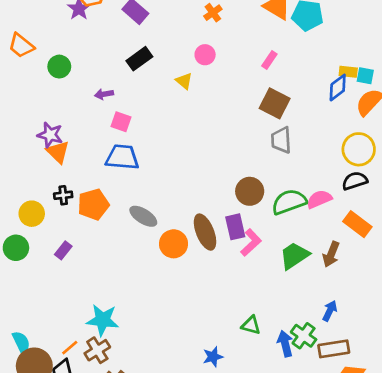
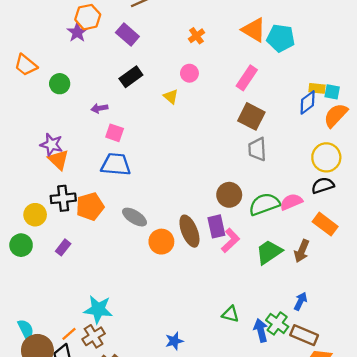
pink rectangle: (269, 60) -> (247, 78), size x1.5
black cross: (63, 195) -> (63, 198), size x1.5
brown rectangle: (334, 349) -> (304, 335), turned 32
blue star: (213, 357) -> (174, 341), moved

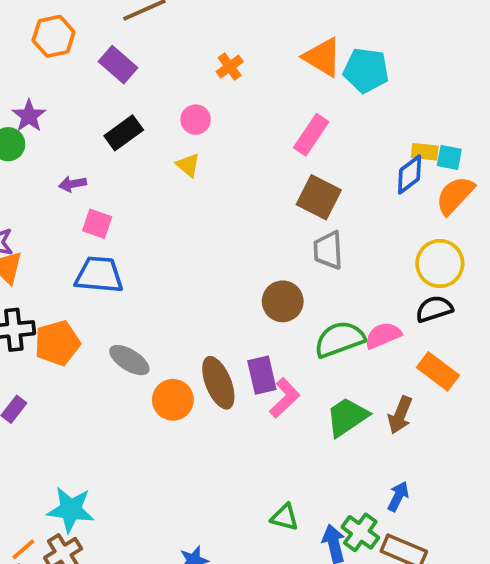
purple star: (77, 32) -> (29, 116), moved
pink circle: (189, 73) -> (196, 120), moved
brown circle: (229, 195) -> (283, 301), moved

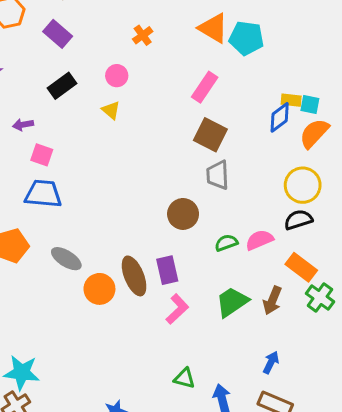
green semicircle: (339, 339) -> (226, 243), size x0.6
pink L-shape: (285, 398) -> (177, 309), moved
green cross: (360, 532) -> (320, 298), moved

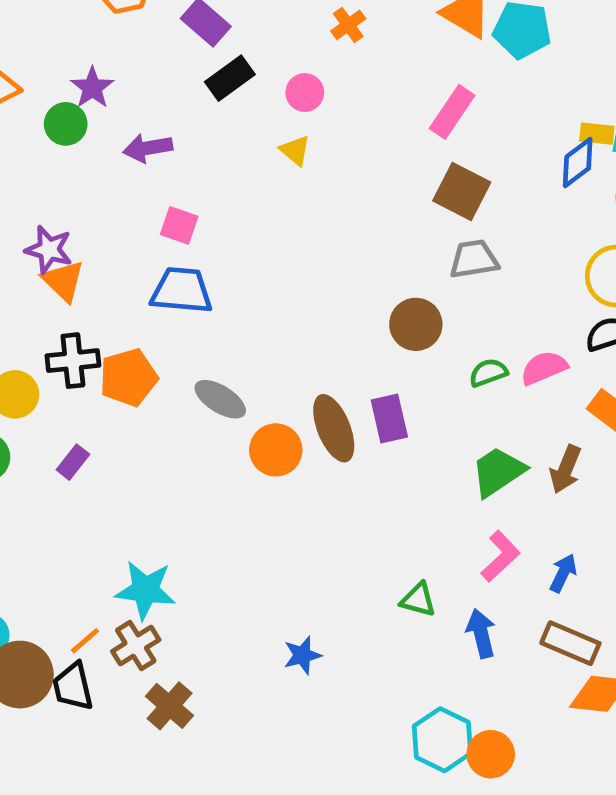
black rectangle: (62, 86) -> (230, 78), moved
purple arrow: (23, 125) -> (148, 148), moved, size x1.4
gray trapezoid: (218, 175) -> (474, 259), turned 84
pink L-shape: (177, 309) -> (500, 556), moved

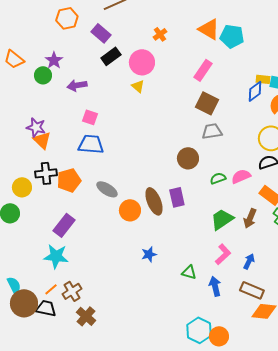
pink circle: (305, 93) -> (142, 62), size x1.6
purple rectangle: (73, 462) -> (64, 225), moved, size x1.6
cyan star: (145, 590) -> (56, 256), moved
blue star: (302, 655) -> (149, 254), moved
black trapezoid: (73, 687) -> (46, 308), turned 115

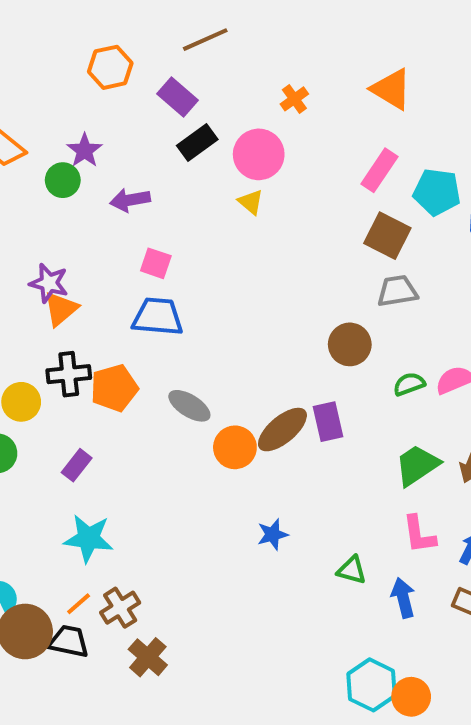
cyan pentagon: (232, 36) -> (437, 192), moved
orange triangle: (42, 140) -> (61, 309), turned 36
brown ellipse: (154, 201) -> (282, 430), turned 72
purple rectangle: (64, 225) -> (77, 465), moved, size x0.7
pink L-shape: (223, 254) -> (419, 534), turned 125

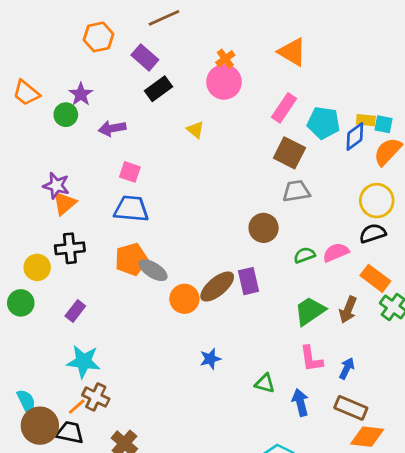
pink circle: (259, 154) -> (224, 82), moved
orange pentagon: (114, 388) -> (131, 259), moved
brown cross: (120, 608) -> (96, 397), moved, turned -32

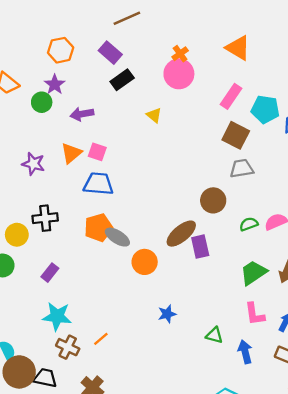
orange hexagon: (99, 37) -> (61, 50), moved
orange triangle: (64, 203) -> (71, 153), moved
brown ellipse: (217, 287) -> (181, 234), moved
orange line: (77, 407) -> (101, 339), moved

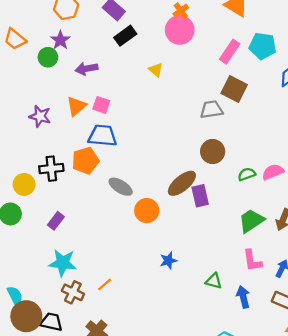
cyan pentagon: (265, 109) -> (263, 46), moved
gray trapezoid: (242, 168) -> (211, 109), moved
orange pentagon: (98, 228) -> (85, 161), moved

